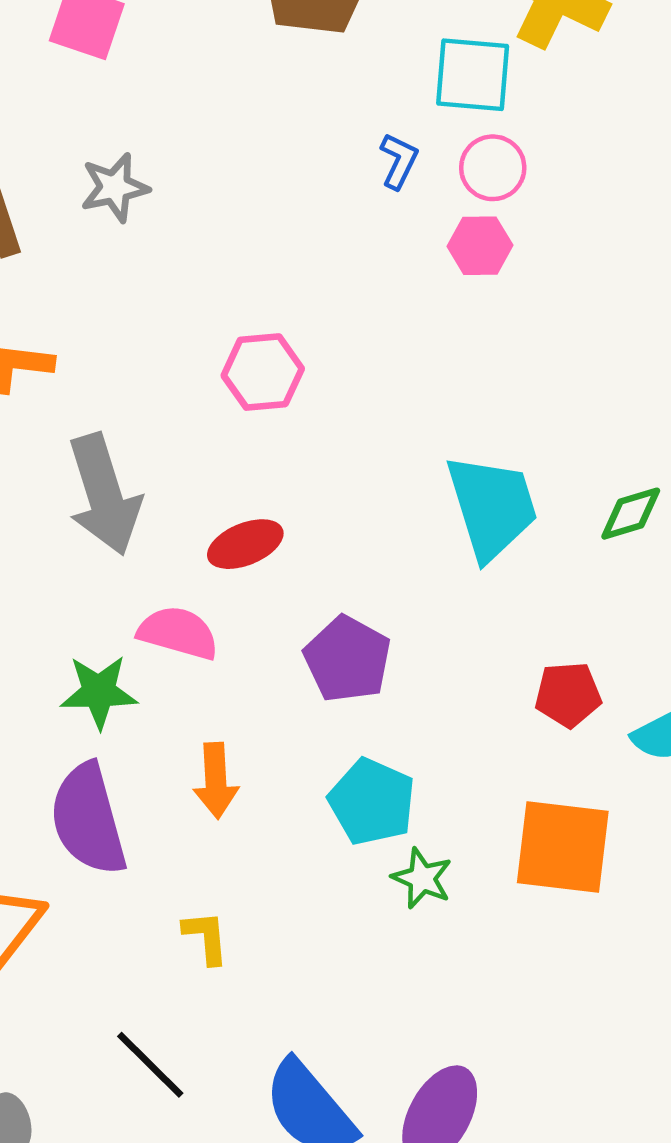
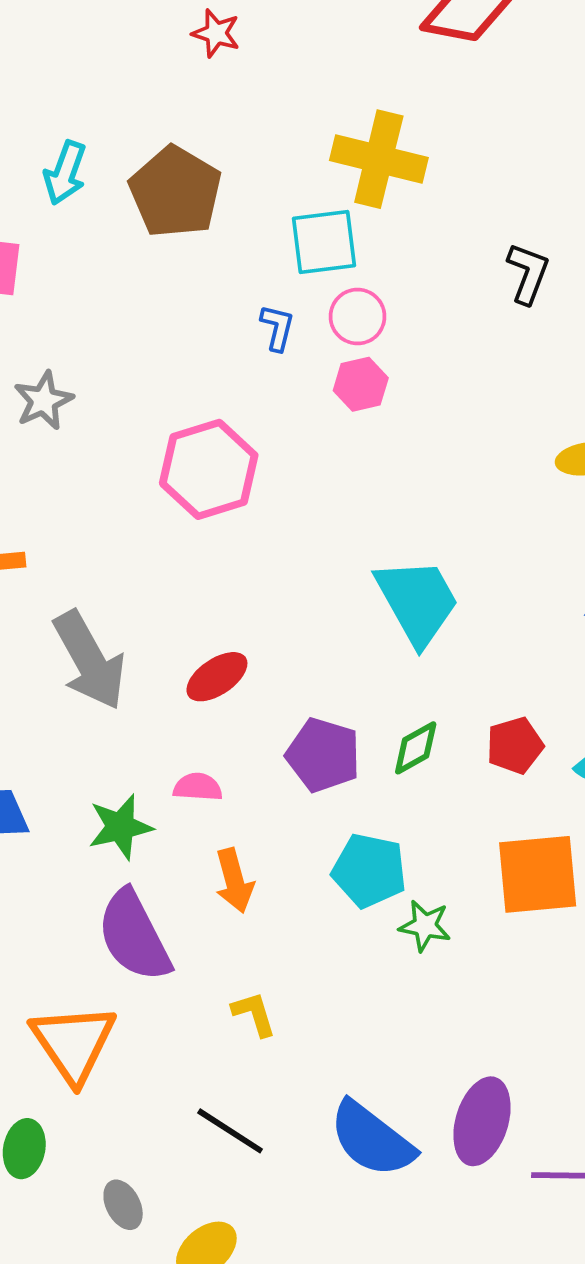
pink hexagon: (263, 372) -> (209, 469), moved, size x1.4
green diamond: (631, 514) -> (416, 748), moved
pink semicircle: (178, 633) -> (198, 787), moved, size x0.7

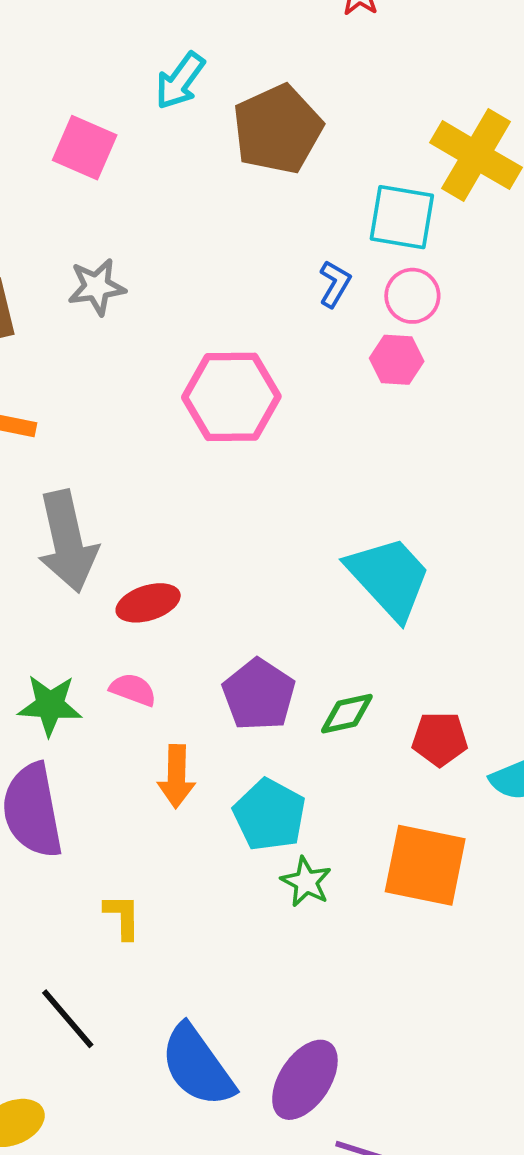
cyan trapezoid: (417, 601) -> (389, 578), turned -30
red ellipse: (217, 677) -> (148, 603), moved
orange arrow: (234, 881) -> (176, 776), moved

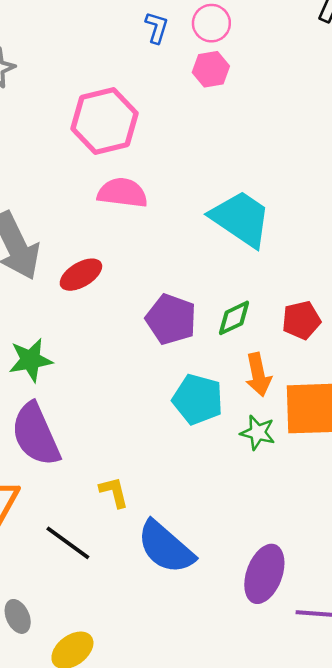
pink semicircle: (133, 690) -> (122, 193), moved, size x1.5
orange arrow: (176, 776) -> (258, 375), moved
green star: (306, 882) -> (258, 433), moved
black line: (68, 1019) -> (68, 543), moved
blue semicircle: (197, 1066) -> (166, 547), moved

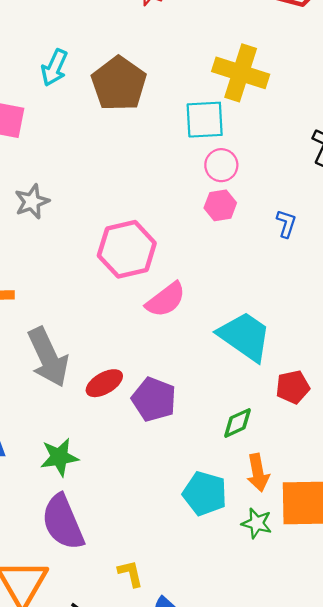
blue L-shape: (157, 27) -> (286, 224), moved
pink semicircle: (122, 193) -> (166, 300), moved, turned 135
purple pentagon: (171, 319) -> (154, 399), moved
red pentagon: (301, 320) -> (293, 387), moved

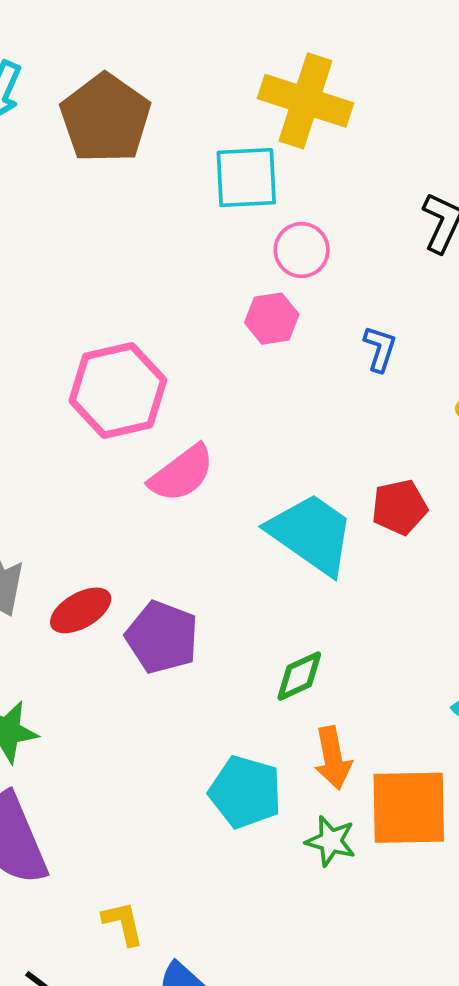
pink circle: (221, 165) -> (302, 250), moved
red pentagon: (293, 387) -> (399, 507), moved

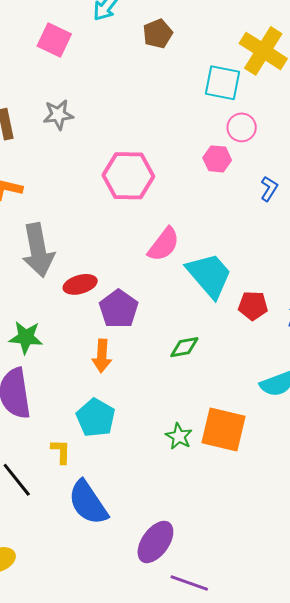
brown pentagon: (105, 118) -> (158, 34), size x0.6
pink semicircle: (182, 473) -> (164, 244), moved, turned -30
red pentagon: (399, 507) -> (253, 306), moved
orange arrow: (333, 758) -> (102, 356), moved
cyan pentagon: (245, 792) -> (96, 418), moved

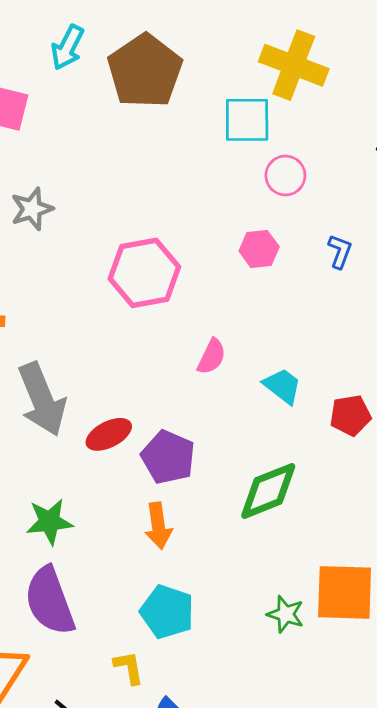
brown pentagon: (158, 34) -> (145, 71), size x1.8
pink hexagon: (217, 159) -> (259, 249), moved
pink semicircle: (164, 244) -> (212, 357), size x0.7
cyan trapezoid: (209, 275) -> (282, 386), size x0.6
green diamond: (184, 347) -> (268, 491), size x1.6

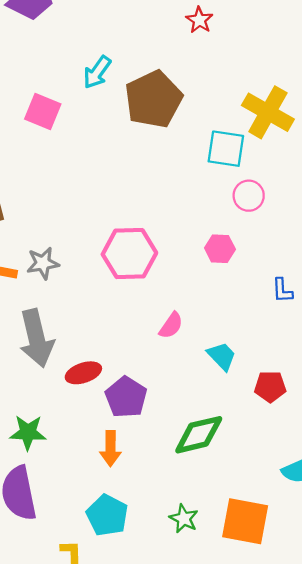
gray star: (32, 209) -> (43, 263), moved
blue L-shape: (340, 251) -> (282, 290), moved, turned 148
green star: (286, 614) -> (184, 519), moved

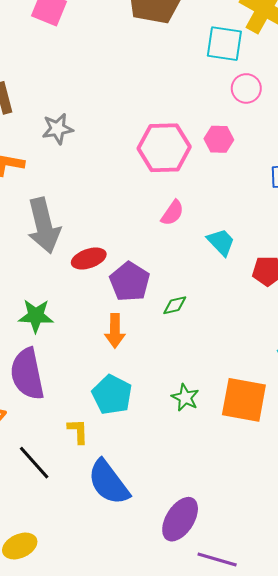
pink hexagon: (129, 254) -> (164, 148), moved
gray star: (43, 263) -> (58, 129), moved
green diamond: (199, 435) -> (175, 305), moved, size x0.5

